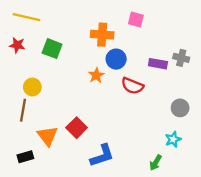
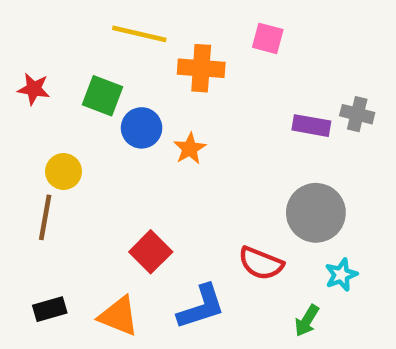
yellow line: (27, 17) -> (139, 34), moved
blue circle: (116, 59) -> (142, 128), moved
red semicircle: (132, 86) -> (261, 263), moved
gray circle: (180, 108) -> (316, 213), moved, size x1.6
orange triangle: (47, 136) -> (119, 316), moved, turned -30

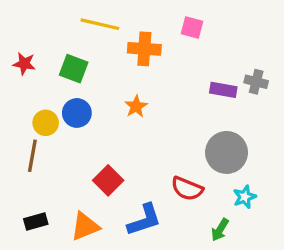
blue circle: (142, 128) -> (77, 113), moved
orange triangle: (119, 316) -> (85, 226), turned -44

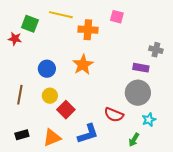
green square: (74, 69) -> (30, 24), moved
purple rectangle: (223, 90) -> (141, 68), moved
orange star: (136, 106) -> (83, 65), size x1.5
yellow circle: (46, 123) -> (50, 96), moved

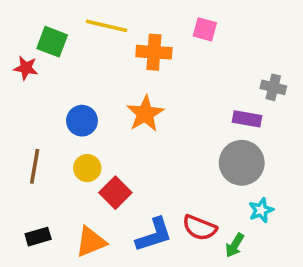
red semicircle: (114, 115) -> (200, 228), moved

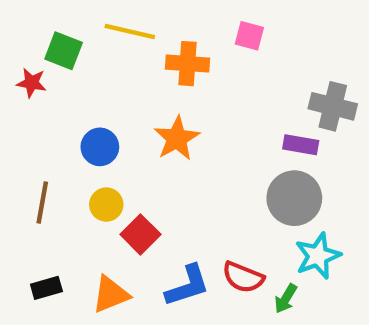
gray cross: (273, 87) -> (333, 106), size x1.5
cyan star: (261, 210) -> (318, 256), size x1.5

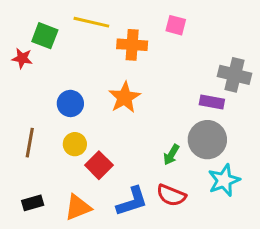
green arrow: (286, 299) -> (171, 155), moved

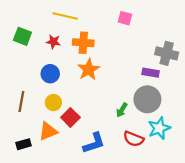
green square: (45, 36) -> (22, 36), moved
orange cross: (132, 45) -> (83, 43), moved
red star: (22, 58) -> (53, 42), moved
red semicircle: (171, 195) -> (134, 139), moved
orange triangle: (78, 207) -> (48, 131), moved

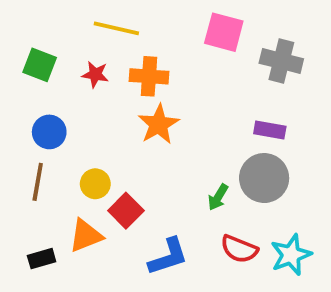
pink square: (125, 18) -> (224, 32), size x1.5
gray cross: (167, 53) -> (281, 61), moved
blue circle: (50, 74) -> (49, 132), moved
cyan star: (159, 128) -> (291, 255), moved

